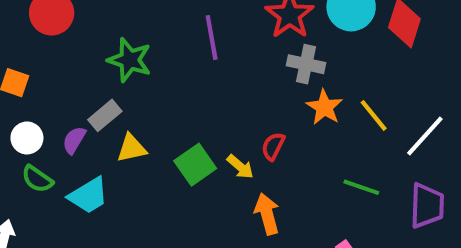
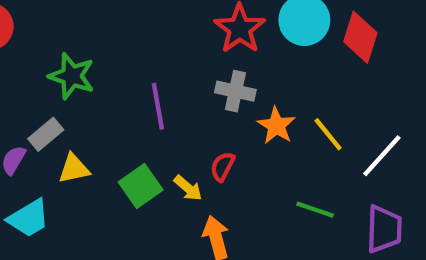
purple line: (212, 37) -> (158, 106), moved
gray cross: (306, 64) -> (235, 91), moved

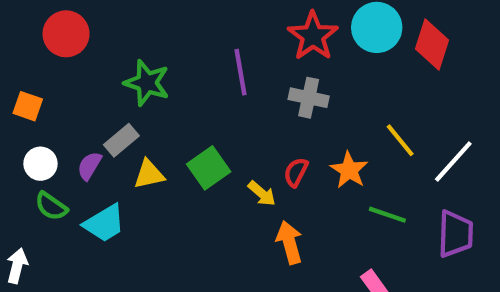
purple line: (158, 106) -> (241, 72), moved
orange star: (276, 126) -> (349, 170), moved
green square: (141, 186) -> (209, 168), moved

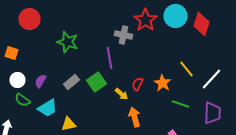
purple line: (241, 72) -> (110, 58), moved
gray cross: (309, 98) -> (124, 35), moved
gray rectangle: (121, 140) -> (72, 82), moved
yellow triangle: (149, 174) -> (68, 124), moved

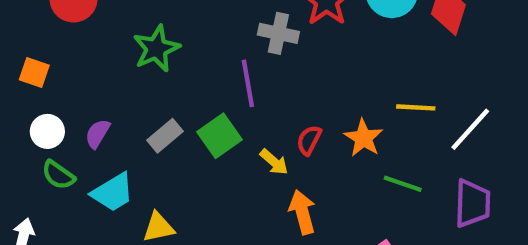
green star: (68, 42) -> (156, 49), turned 30
yellow line: (186, 69) -> (416, 107), turned -48

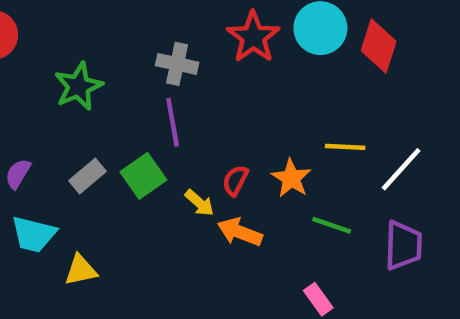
gray cross: (278, 33) -> (177, 64), moved
cyan trapezoid: (113, 192) -> (34, 234), turned 45
orange arrow: (302, 212) -> (240, 232), moved, turned -54

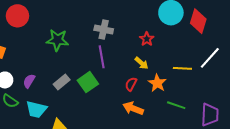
red star: (253, 37) -> (147, 39), moved, size x0.6
green star: (78, 86) -> (57, 40), turned 30
white line: (401, 169) -> (210, 58), moved
yellow arrow: (199, 203) -> (141, 63), moved

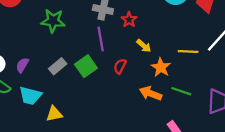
red star: (147, 39) -> (129, 20), moved
red semicircle: (131, 84) -> (120, 66), moved
orange arrow: (133, 108) -> (151, 93), moved

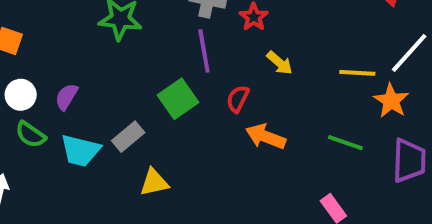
gray rectangle: (58, 66) -> (128, 137), moved
orange star: (161, 67) -> (391, 101), moved
orange arrow: (151, 93) -> (266, 137), moved
yellow triangle: (54, 114) -> (154, 182), moved

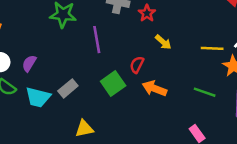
purple line: (204, 51) -> (97, 40), moved
green square: (178, 99) -> (113, 83), moved
yellow triangle: (154, 182) -> (84, 129), moved

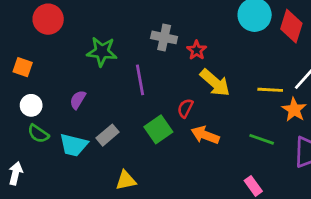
yellow arrow: (163, 42) -> (215, 83), size x1.6
purple semicircle: (29, 63) -> (78, 100), moved

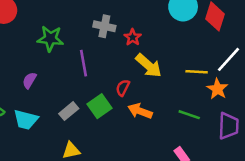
gray rectangle: (107, 135) -> (69, 111), moved

